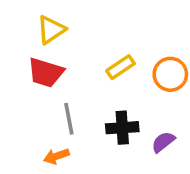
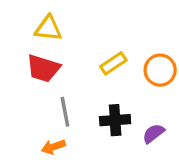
yellow triangle: (51, 30) -> (48, 28), turned 40

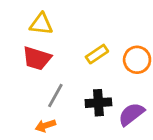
gray line: (65, 112) -> (55, 96), turned 40
purple semicircle: (153, 133) -> (131, 114), size x1.4

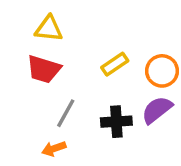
purple semicircle: (131, 114) -> (157, 110), moved

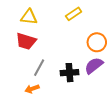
yellow rectangle: (115, 64) -> (74, 14), moved

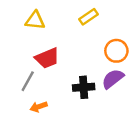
red trapezoid: (26, 41) -> (47, 58), moved, turned -40
gray line: (39, 68) -> (28, 81), moved

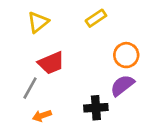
yellow triangle: (35, 20) -> (38, 22), turned -45
black cross: (84, 87) -> (96, 108), moved

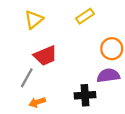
purple semicircle: (122, 85) -> (108, 75), turned 30

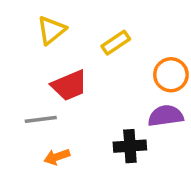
yellow rectangle: (85, 16) -> (116, 43), moved
gray line: (27, 78) -> (41, 119), turned 54

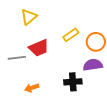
yellow rectangle: (116, 43) -> (71, 35), moved
gray line: (41, 119) -> (17, 58), moved

